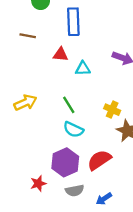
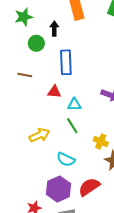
yellow arrow: (25, 103) -> (40, 135), moved
green line: (69, 105) -> (72, 126), moved

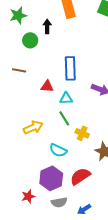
blue rectangle: (66, 62) -> (70, 68), moved
yellow cross: (101, 141) -> (82, 133), moved

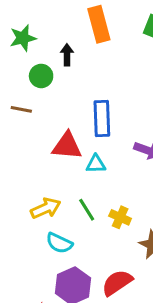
brown line: (19, 70) -> (21, 109), moved
red triangle: (47, 86) -> (67, 146), size x1.5
green line: (64, 118) -> (87, 210), moved
cyan semicircle: (58, 150) -> (59, 243), moved

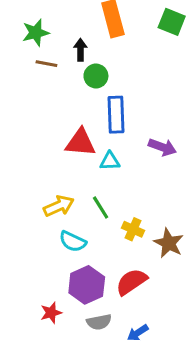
green circle: (41, 76) -> (96, 76), moved
brown line: (21, 109) -> (46, 64), moved
yellow cross: (120, 217) -> (133, 229), moved

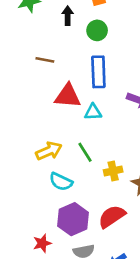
brown line: (46, 64) -> (45, 60), moved
green circle: (96, 76) -> (97, 30), moved
yellow cross: (133, 229) -> (113, 171), turned -36

